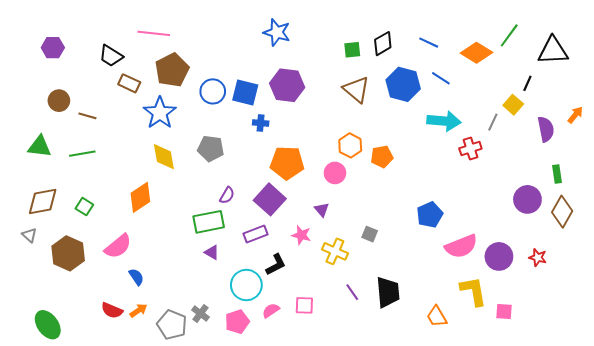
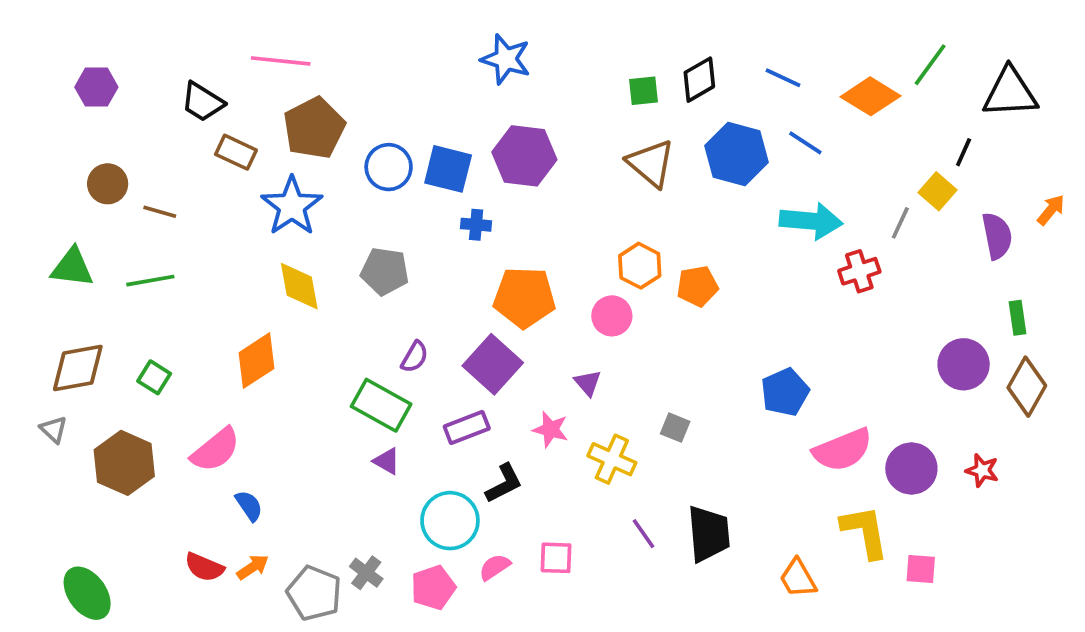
green rectangle: (209, 222) -> (381, 405), turned 40

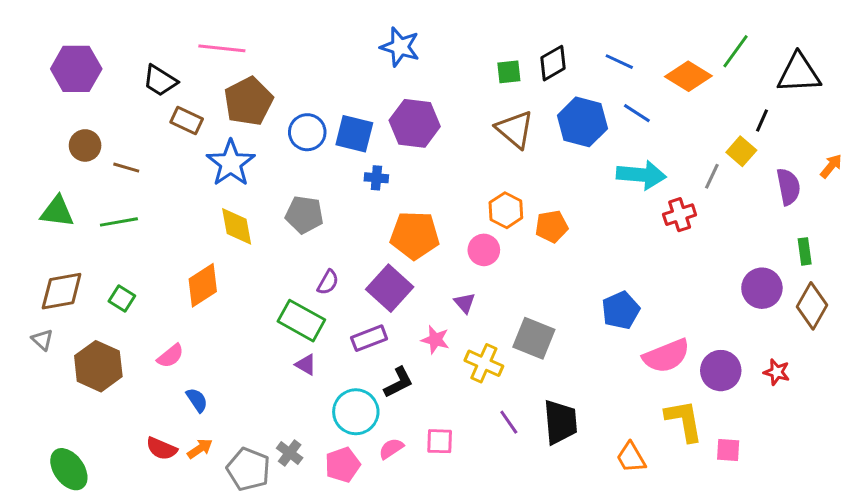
purple hexagon: (96, 87) -> (76, 69), size x1.5
gray square: (675, 428) -> (534, 338), size x1.8
pink semicircle: (216, 450) -> (170, 356), size x0.7

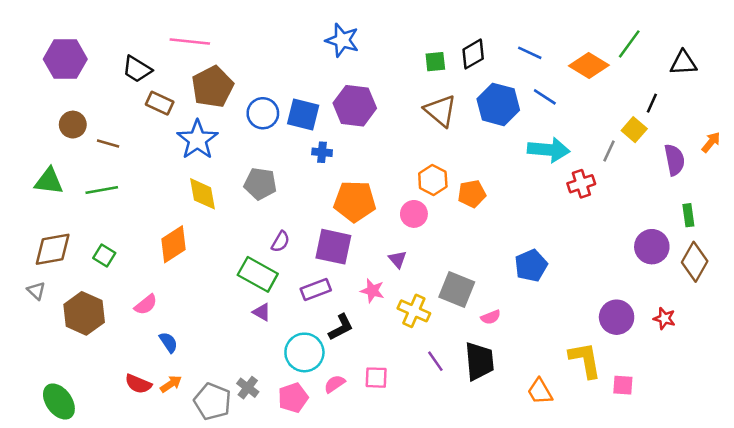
black triangle: (799, 73) -> (683, 63), size x0.7
purple square: (390, 288) -> (333, 247), turned -30
pink semicircle: (666, 356) -> (491, 317), moved, size x0.5

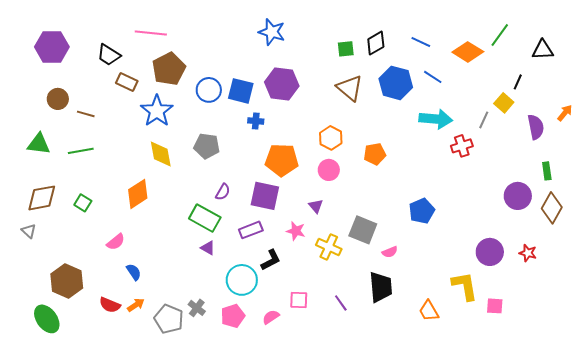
orange hexagon: (433, 180) -> (331, 138), moved
brown hexagon: (84, 313) -> (67, 281), moved
purple line: (435, 361) -> (341, 303), moved
pink semicircle: (335, 384) -> (271, 317), moved

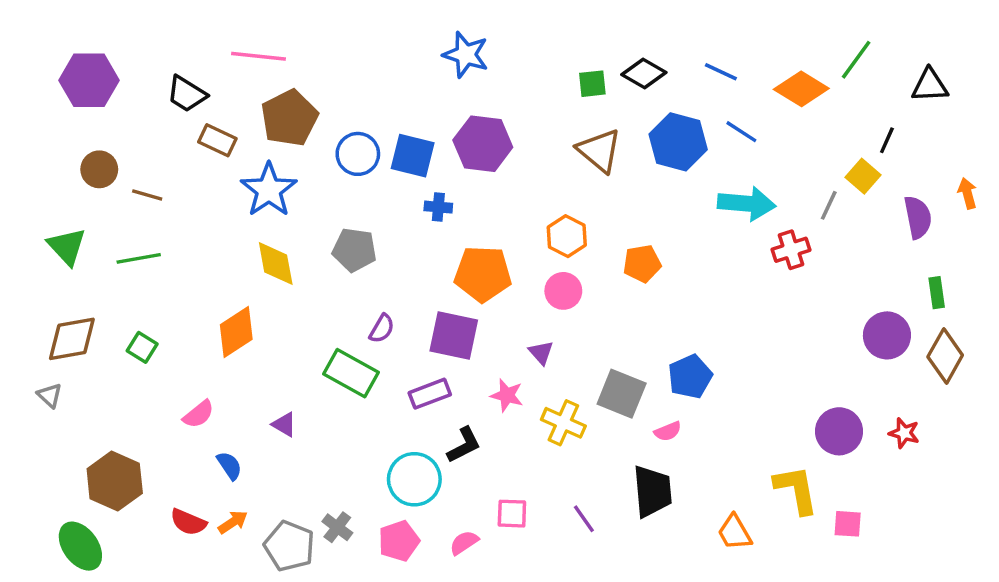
black diamond: (376, 43) -> (644, 73), turned 60
orange arrow: (565, 113) -> (967, 193), turned -54
green triangle: (39, 144) -> (67, 246), turned 40
blue pentagon: (422, 211) -> (690, 377), moved
purple triangle: (208, 248) -> (284, 424), moved

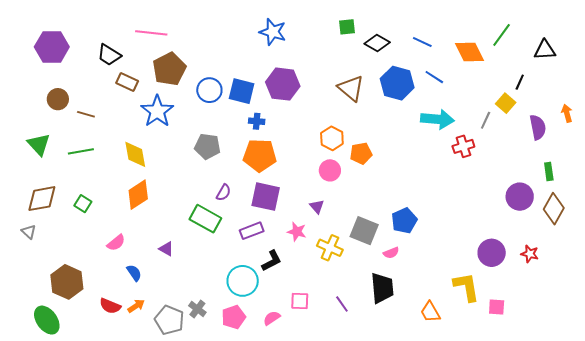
green square: (592, 84) -> (347, 27), moved
orange diamond: (801, 89) -> (469, 52), turned 32
yellow diamond: (276, 264) -> (135, 154), moved
orange pentagon: (642, 264) -> (361, 153), moved
orange pentagon: (483, 274) -> (260, 155), moved

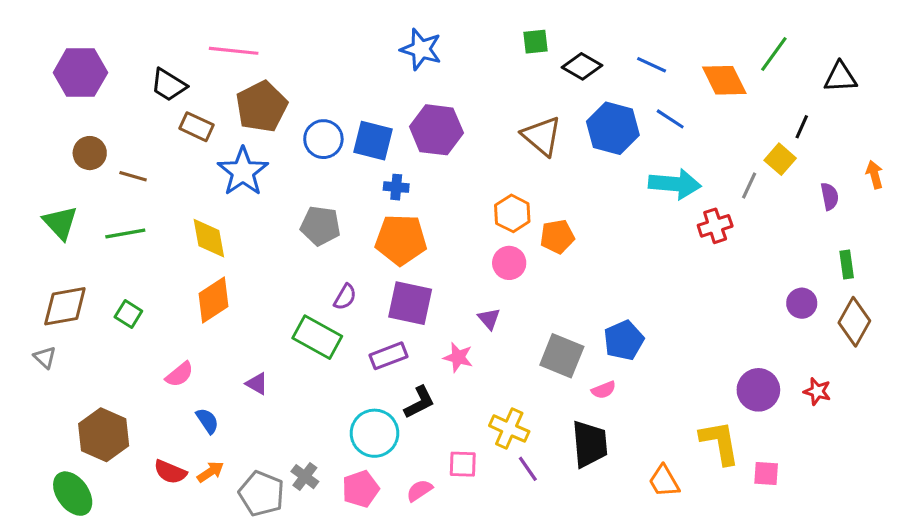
purple semicircle: (538, 127) -> (830, 196), size x0.7
purple circle: (520, 197) -> (802, 303), size x0.7
yellow cross: (330, 248) -> (509, 429), moved

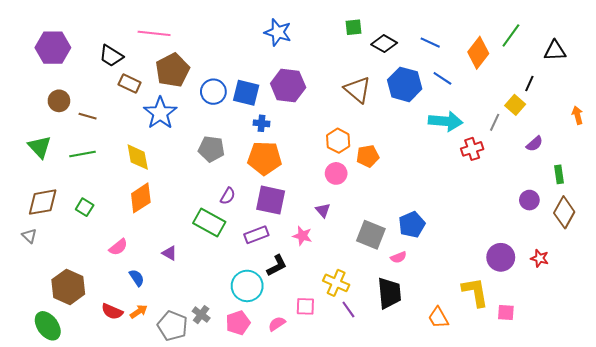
orange diamond: (724, 80) -> (478, 53), turned 64
purple semicircle: (830, 196) -> (534, 144), moved, turned 60

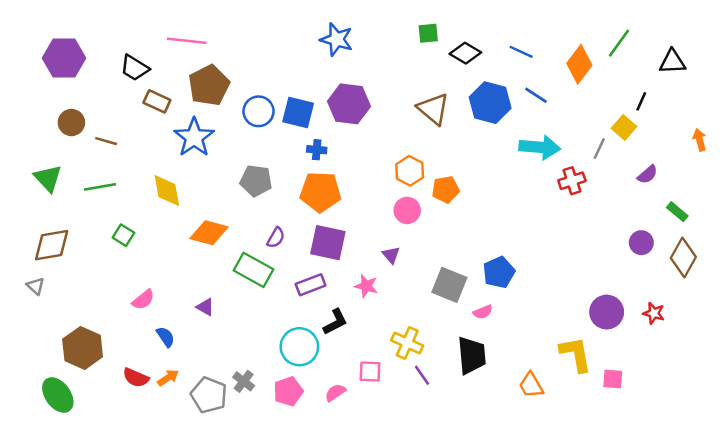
green rectangle: (559, 174) -> (677, 212), turned -42
orange diamond: (141, 198) -> (209, 233), moved, turned 48
green square: (85, 207) -> (123, 235), moved

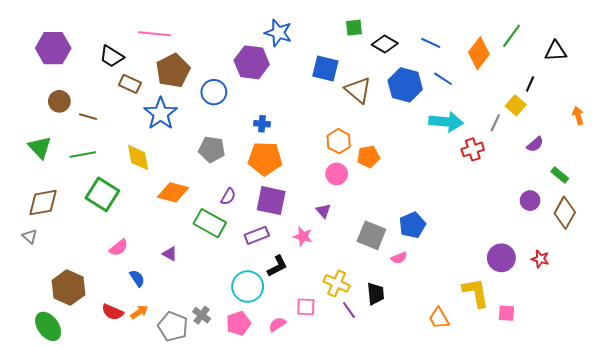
purple hexagon: (349, 104) -> (252, 62), moved
blue square: (298, 113) -> (325, 69), moved
green square: (123, 235) -> (102, 194), size x1.8
black trapezoid: (472, 355) -> (376, 294), moved, size x0.7

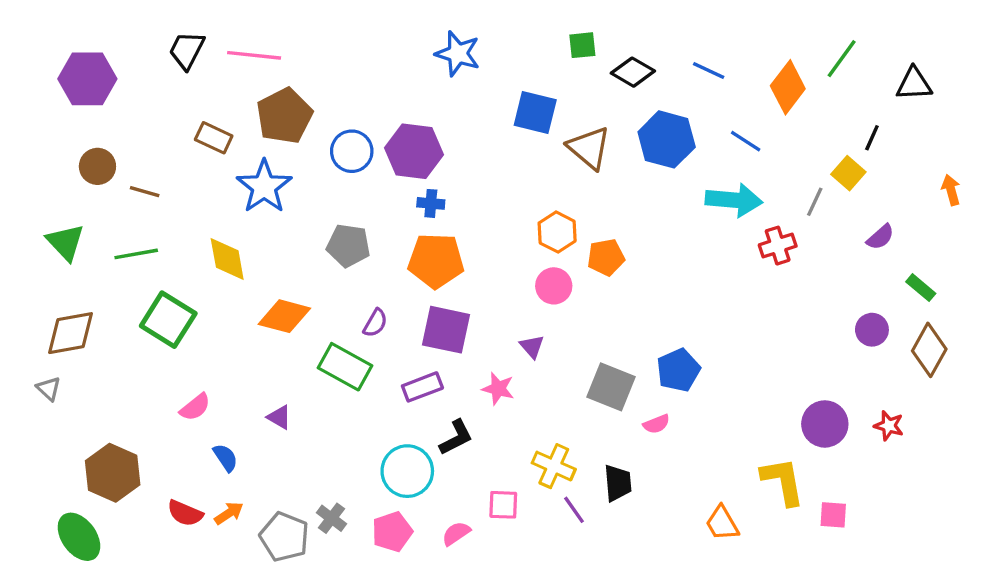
black trapezoid: (112, 56) -> (187, 50), moved, turned 85
purple hexagon: (252, 62) -> (414, 151), moved
blue line: (443, 79) -> (746, 141), moved

